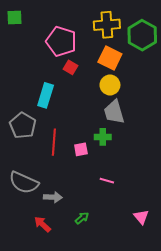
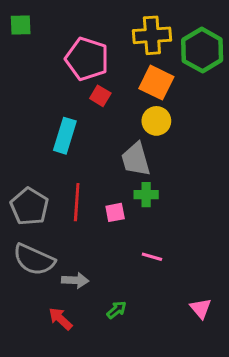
gray trapezoid: (114, 112) -> (136, 159), moved
gray pentagon: (23, 126) -> (29, 207), moved

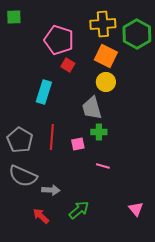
pink line: (152, 257) -> (103, 166), moved
green arrow: (117, 310) -> (79, 210), size x1.5

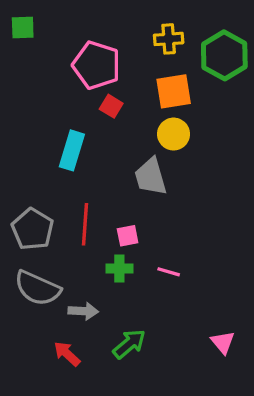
yellow cross: (103, 24) -> (169, 39), size x0.7
orange square: (106, 56) -> (174, 91), turned -35
green cross: (99, 132) -> (119, 269), moved

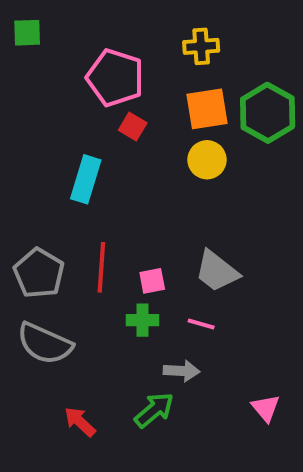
green hexagon: (224, 55) -> (268, 113), moved
gray trapezoid: (151, 177) -> (217, 271), moved, turned -36
gray arrow: (83, 311) -> (182, 371), moved

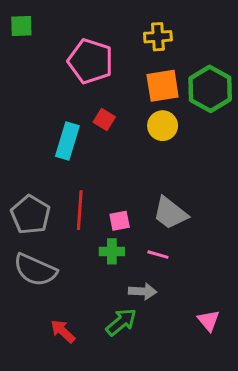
red square: (133, 127) -> (104, 120), moved

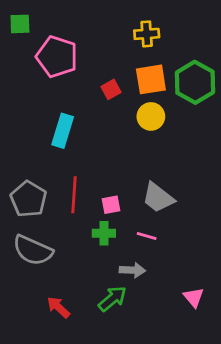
pink pentagon: (90, 61) -> (57, 57), moved
red square: (104, 120) -> (111, 89), moved, turned 30

